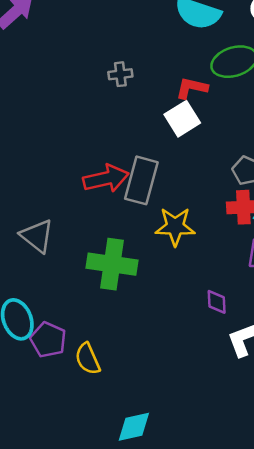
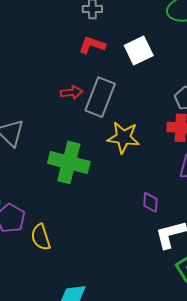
red L-shape: (192, 88) -> (92, 45), moved
red arrow: (106, 179) -> (71, 92), size x0.6

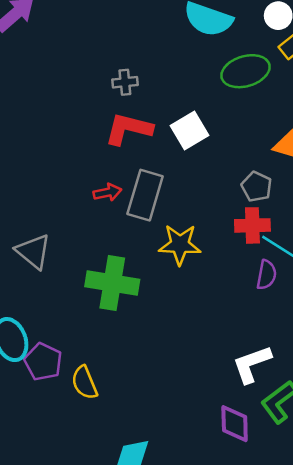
red L-shape: (92, 45) -> (129, 129), size x1.4
purple diamond: (150, 202) -> (235, 424), moved, size x1.4

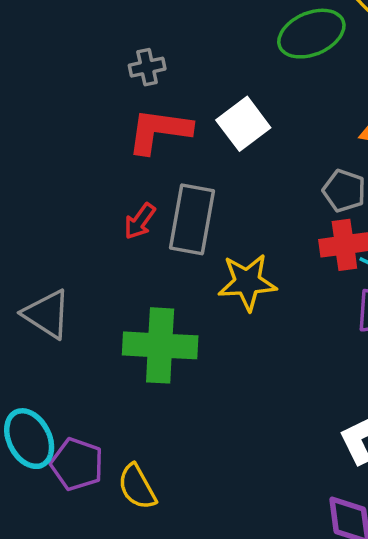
red arrow: (108, 192) -> (140, 221), turned 144

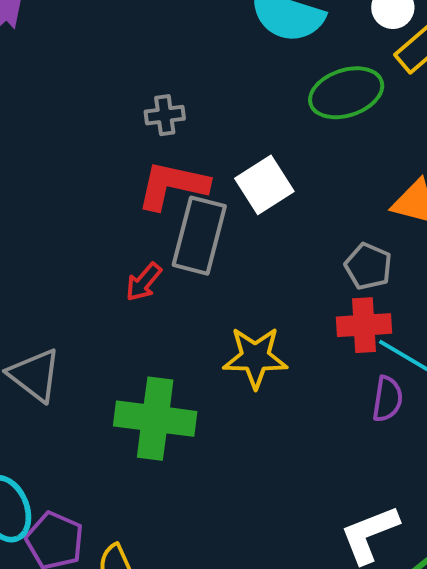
gray rectangle: (192, 219) -> (199, 236), moved

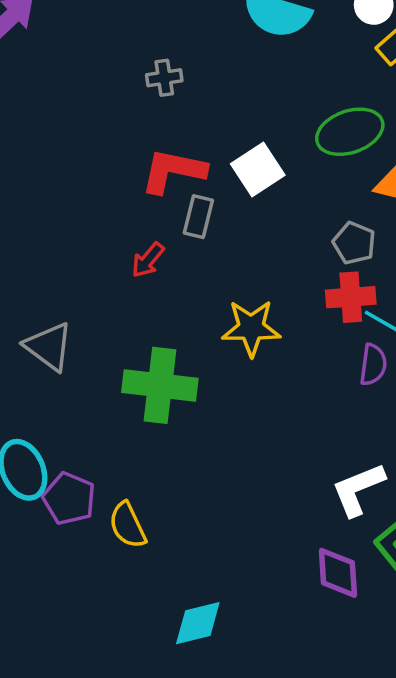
green ellipse: (346, 93) -> (350, 132), moved
gray cross: (165, 115) -> (164, 78), moved
gray rectangle: (199, 236) -> (198, 217), size x0.6

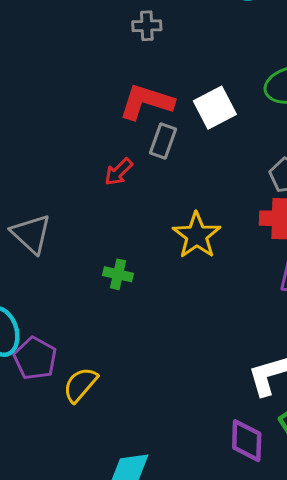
yellow star: (251, 328) -> (197, 235), turned 30
green cross: (160, 385) -> (118, 274), size x0.5
yellow semicircle: (128, 525) -> (80, 385), turned 60

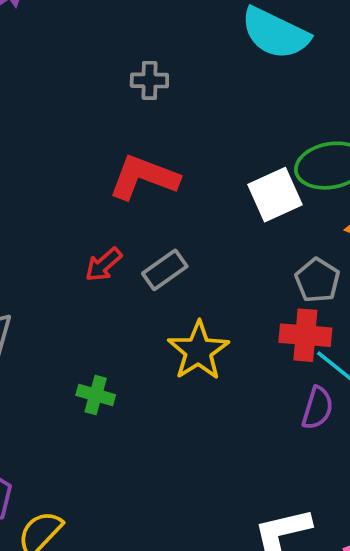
white square: (215, 108) -> (275, 195), moved
gray rectangle: (163, 141) -> (165, 270), moved, turned 32

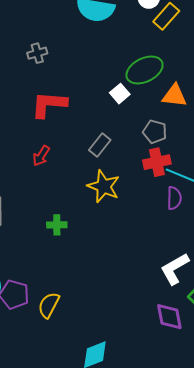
white square: (275, 195) -> (120, 94), size x0.7
gray rectangle: (165, 270) -> (100, 145), moved

